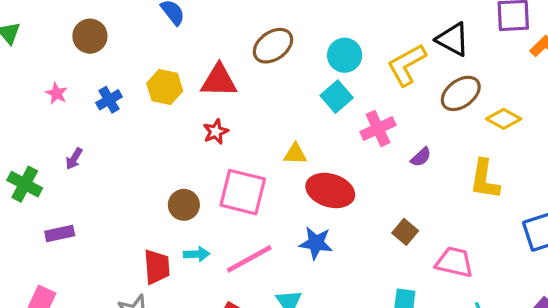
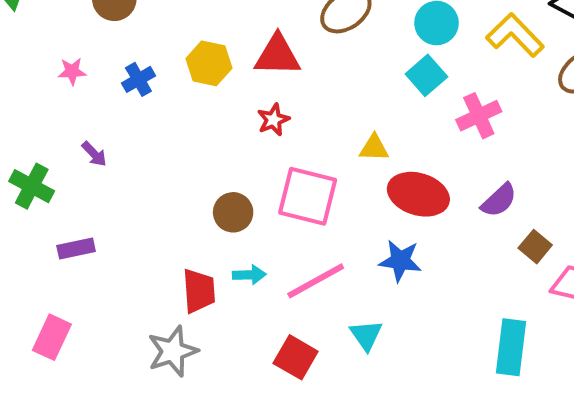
yellow L-shape: (407, 65) -> (515, 35), turned 75
pink star: (57, 93) -> (72, 71), turned -30
purple semicircle: (421, 157) -> (499, 200), moved, size x1.4
purple arrow: (74, 159) -> (94, 154), turned -75
brown square: (405, 232) -> (535, 247), moved

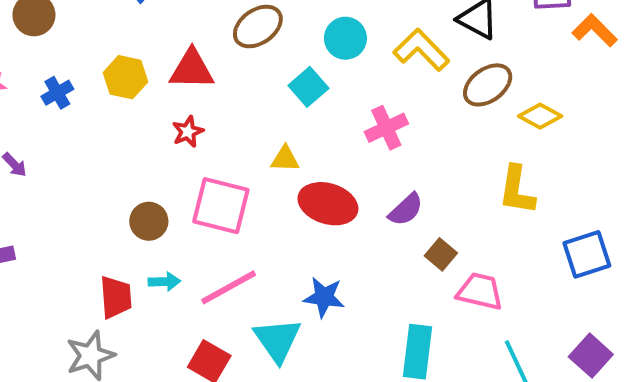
cyan square: (426, 75) -> (308, 87), moved
blue star: (400, 261) -> (324, 297), moved
cyan triangle: (366, 335) -> (277, 340), size x1.5

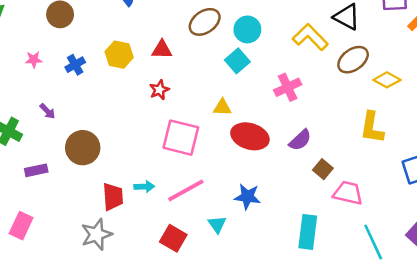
cyan circle: (345, 38) -> (247, 29), moved
red triangle: (192, 69) -> (162, 50), size x0.7
brown circle: (149, 221) -> (83, 148), moved, size x1.4
cyan triangle: (277, 340) -> (217, 224), size x0.6

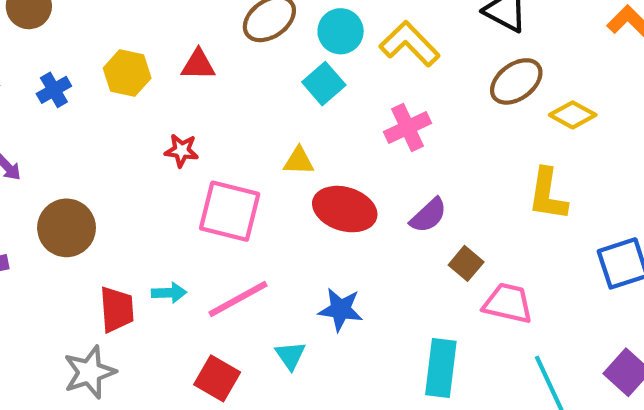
yellow L-shape: (310, 37) -> (410, 44), moved
red star: (159, 90) -> (182, 150), moved, turned 30

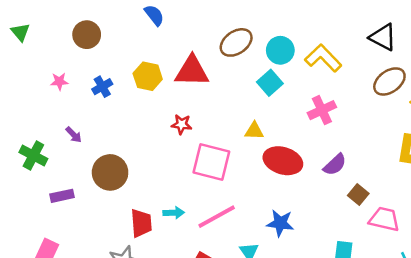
red triangle: (198, 65) -> (192, 71), size x1.6

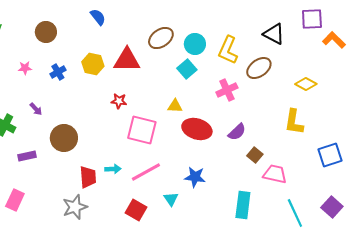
yellow L-shape: (323, 58) -> (228, 50), turned -112
brown ellipse: (389, 81) -> (259, 68), moved

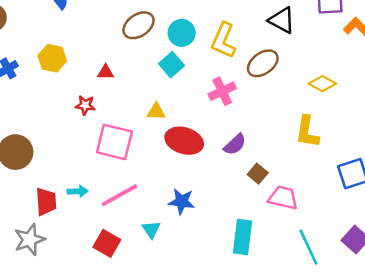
red triangle: (127, 60) -> (106, 72), moved, size x0.5

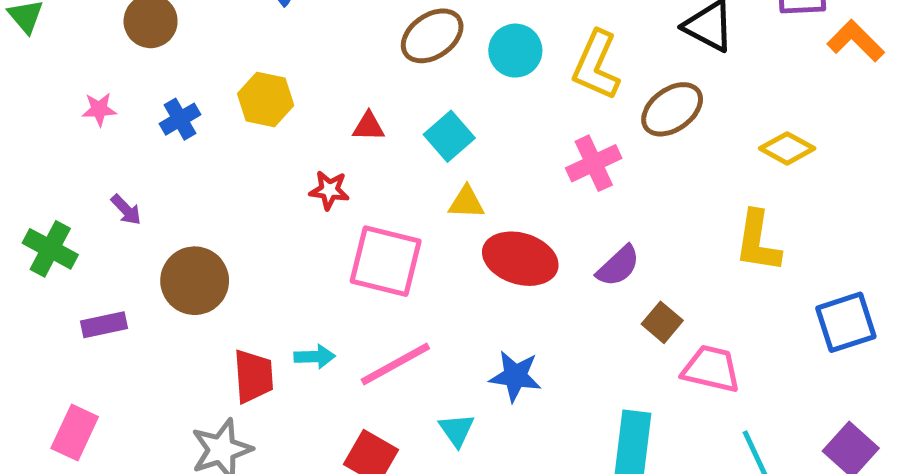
cyan square: (171, 65) -> (449, 136), moved

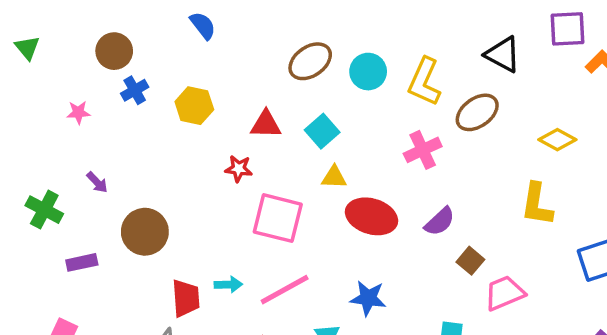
blue cross: (180, 119) -> (135, 90), moved
red triangle: (368, 126) -> (266, 124), size x1.4
pink trapezoid: (711, 369) -> (504, 293), turned -36

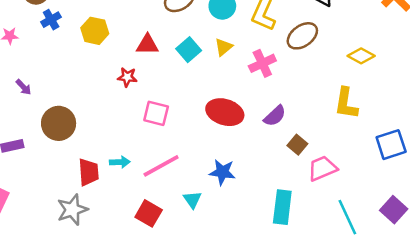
yellow triangle: (334, 177) -> (224, 47), moved, turned -42
pink square: (278, 218) -> (156, 113), size x0.7

